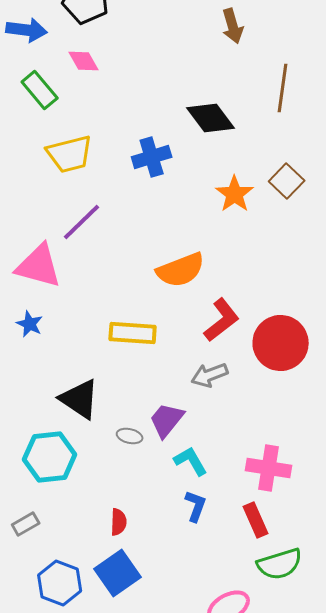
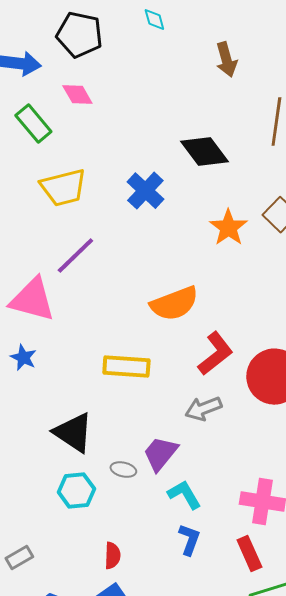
blue cross: (152, 157) -> (145, 191), turned -30
cyan hexagon: (50, 457) -> (76, 491), moved, size x0.7

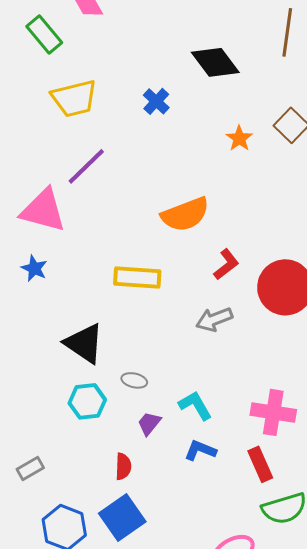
blue cross: (145, 191) -> (156, 101), size x0.7
orange star: (228, 228) -> (239, 138), size x0.7
red L-shape: (215, 354) -> (226, 264), size x0.7
purple trapezoid: (160, 454) -> (149, 423), moved, size x0.7
blue L-shape: (189, 540) -> (200, 450), turned -88

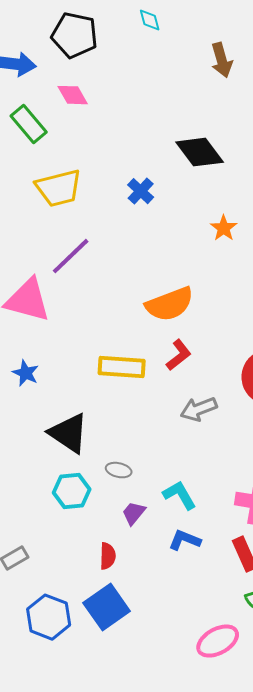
red L-shape: (226, 264) -> (179, 355), moved
blue star: (34, 268) -> (26, 373), moved

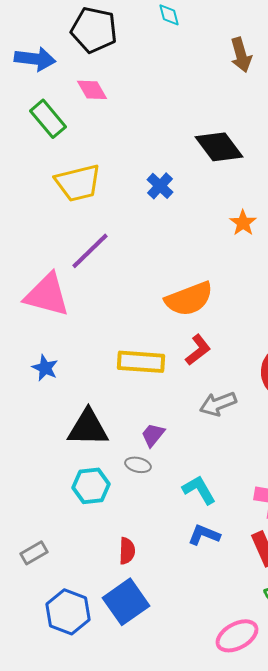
black triangle: (69, 433) -> (88, 428), turned -33
purple trapezoid: (134, 513) -> (153, 435), moved

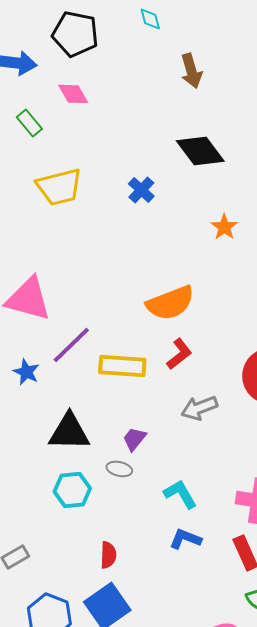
brown arrow: (241, 55) -> (191, 71), moved
green rectangle: (48, 119) -> (29, 123), size x0.7
purple line: (90, 251) -> (71, 345), moved

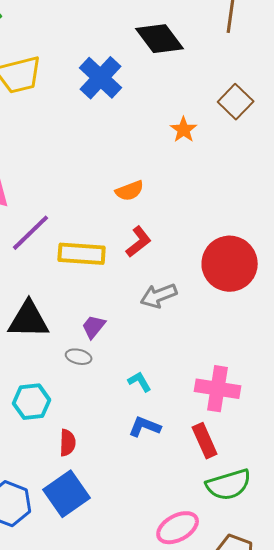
blue cross: (141, 190) -> (101, 78), size x1.6
orange star: (224, 227) -> (184, 130), moved
orange semicircle: (170, 303) -> (130, 191), size x0.6
cyan hexagon: (72, 490) -> (32, 402), moved
cyan L-shape: (180, 494) -> (140, 382), size x0.7

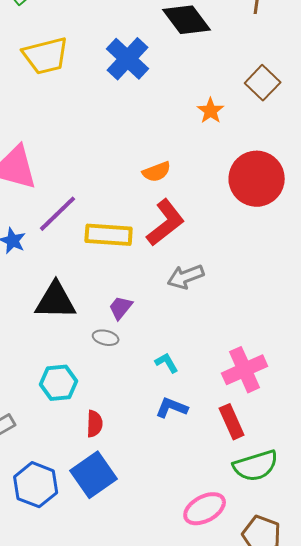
red L-shape: (139, 242) -> (166, 223), size x1.5
red circle: (230, 264) -> (257, 179), moved
pink cross: (218, 389) -> (245, 370), turned -33

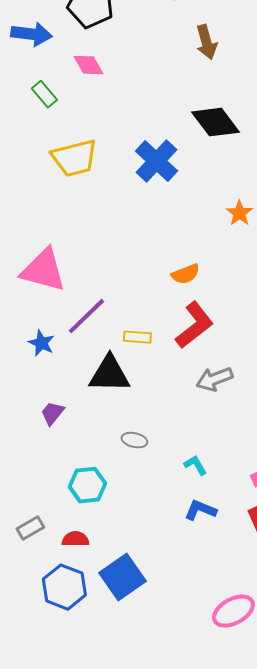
yellow rectangle: (109, 235) -> (137, 337), size x0.6
black triangle: (56, 301) -> (109, 374), moved
purple trapezoid: (121, 308) -> (52, 413), moved
red semicircle: (95, 424) -> (75, 539), moved, turned -92

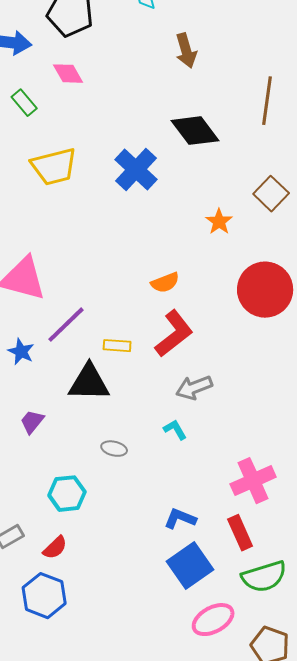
cyan L-shape: (195, 465) -> (175, 430), moved
red semicircle: (75, 539) -> (55, 548), turned 136
blue square: (122, 577) -> (190, 566), moved

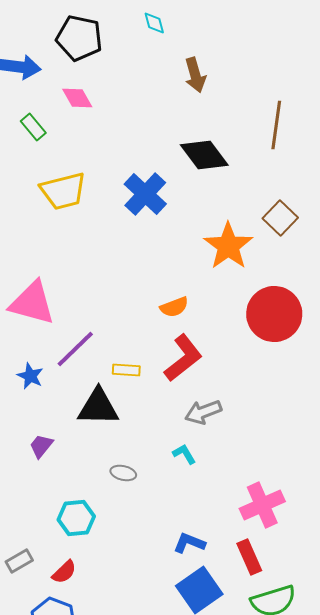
orange star: (219, 222) -> (228, 246), size x1.8

